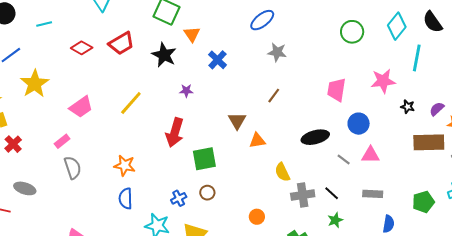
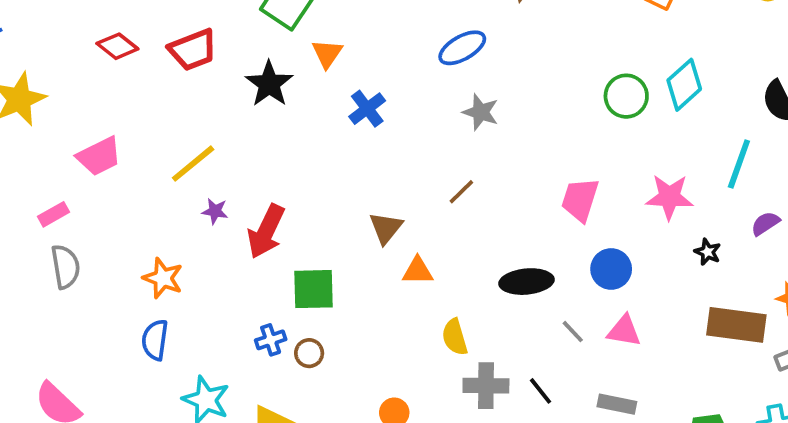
cyan diamond: (397, 26) -> (684, 85), moved
purple star: (186, 91) -> (215, 211), moved
purple semicircle: (437, 109) -> (765, 223), moved
blue cross: (179, 198) -> (271, 340), moved

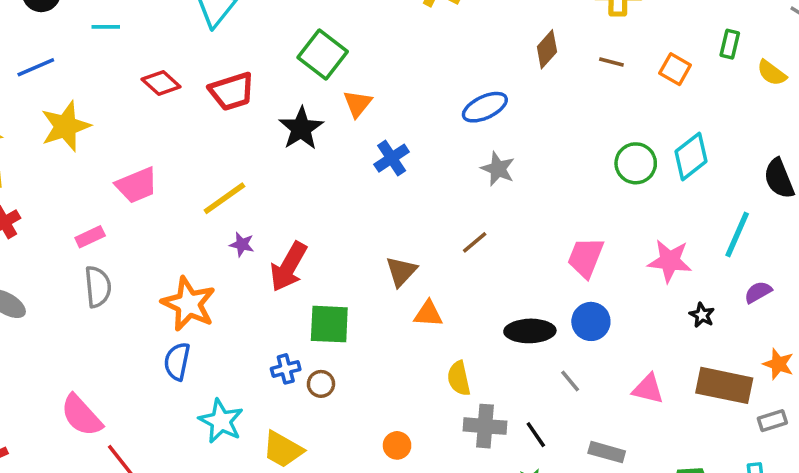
blue circle: (611, 269) -> (591, 321), moved
orange star: (163, 278) -> (189, 304), size x1.4
pink triangle: (624, 331) -> (648, 389), moved

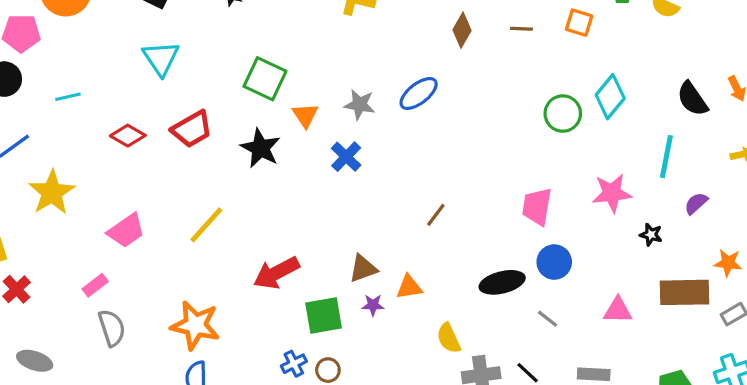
gray star: (498, 169) -> (360, 105), moved
purple star: (242, 244) -> (373, 305), moved
red arrow: (289, 267) -> (276, 273), turned 45
brown triangle: (401, 271) -> (363, 268), moved, turned 40

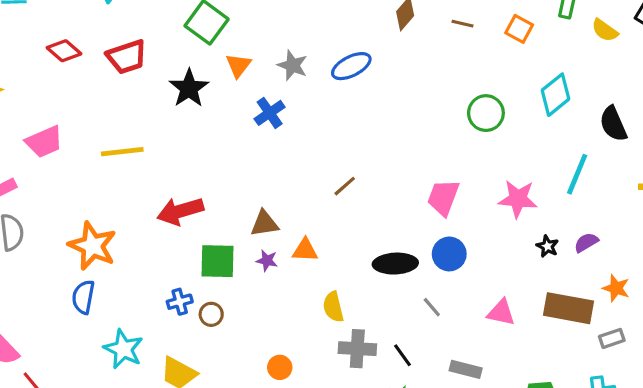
cyan diamond: (610, 97) -> (555, 95), moved
purple semicircle: (696, 203) -> (586, 242), moved
yellow line: (206, 225) -> (122, 152), turned 30

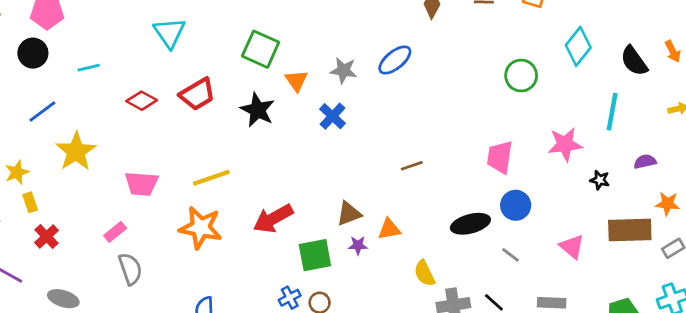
pink trapezoid: (44, 142) -> (141, 184), turned 40
brown line: (345, 186) -> (412, 166), turned 35
purple semicircle: (586, 242) -> (645, 162), moved, turned 30
orange star: (92, 246) -> (201, 228), moved
pink triangle: (501, 313) -> (572, 247), turned 40

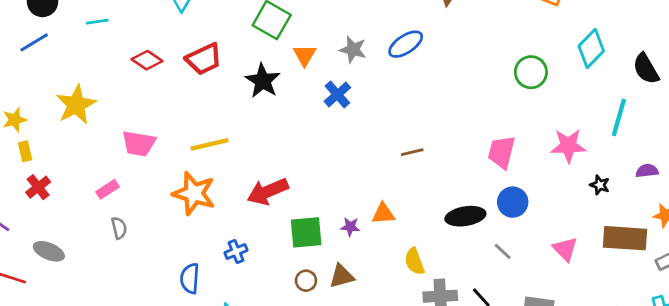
blue line: (42, 112) -> (34, 42), moved
brown triangle: (349, 214) -> (342, 276), moved
gray semicircle: (130, 269) -> (119, 228), size x0.7
blue cross: (290, 298) -> (236, 252), moved

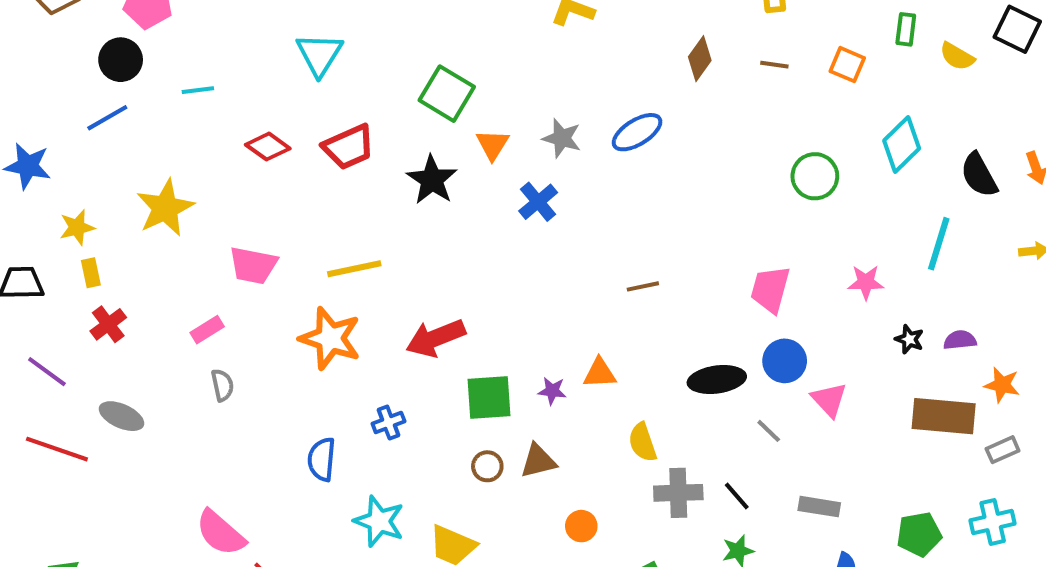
pink star: (568, 146) -> (866, 282), size x0.7
purple semicircle: (647, 171) -> (960, 340), moved
pink triangle: (565, 249) -> (829, 400), moved

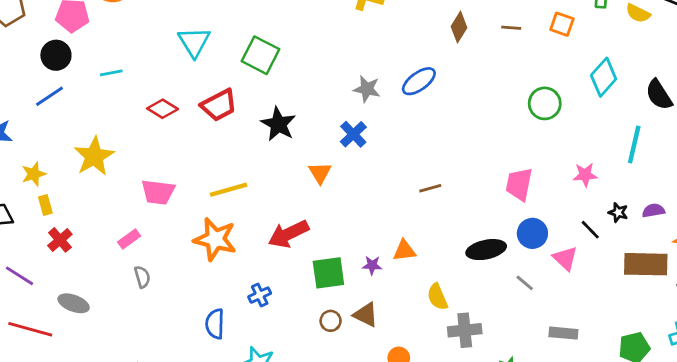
green square: (447, 94) -> (261, 55), moved
orange triangle: (493, 145) -> (320, 173), moved
brown triangle: (538, 461) -> (366, 315), turned 44
black line: (737, 496) -> (590, 230), moved

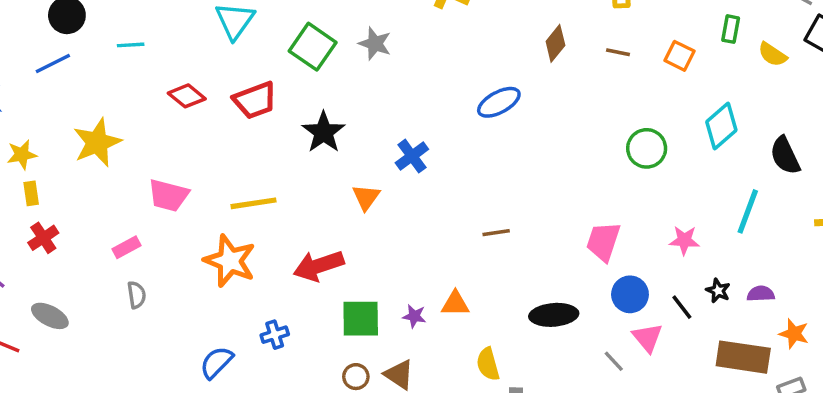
gray star: (367, 89) -> (375, 43), moved
blue circle: (532, 233) -> (630, 294), moved
gray line: (525, 283) -> (614, 361), moved
blue semicircle: (215, 324) -> (216, 362), turned 36

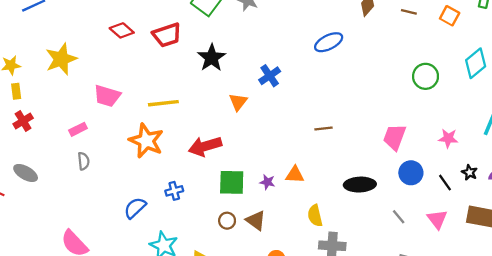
pink triangle: (647, 338) -> (437, 219), moved

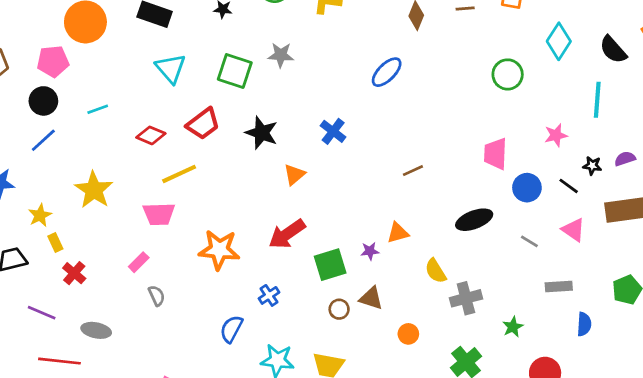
orange triangle: (238, 102) -> (294, 175), moved, turned 30
yellow line: (163, 103) -> (179, 174), moved

